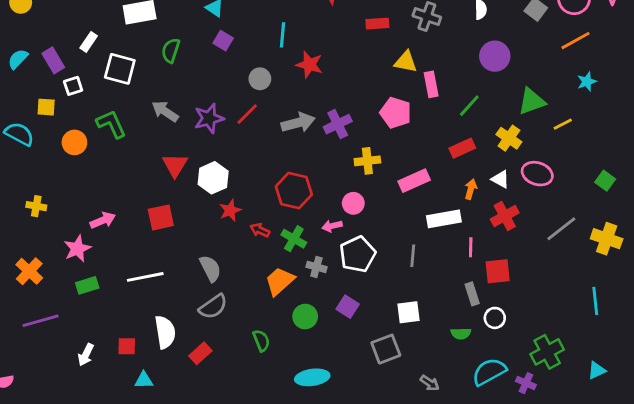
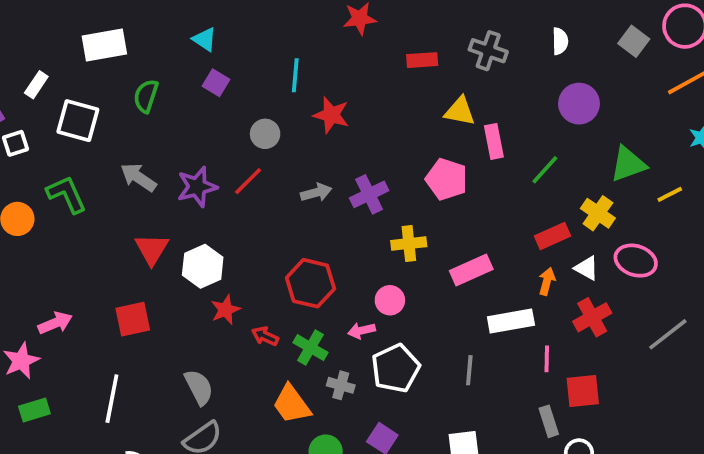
gray arrow: (298, 123) -> (316, 192), size x0.7
red rectangle: (462, 148) -> (553, 236), moved
white line: (145, 277) -> (112, 399), turned -68
orange trapezoid: (280, 281) -> (292, 404), turned -84

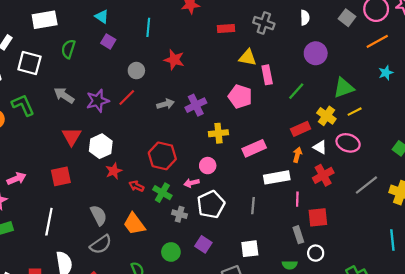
cyan line: (295, 75) -> (148, 27), moved
yellow line: (670, 194) -> (355, 112), moved
orange trapezoid: (292, 404) -> (134, 224), moved

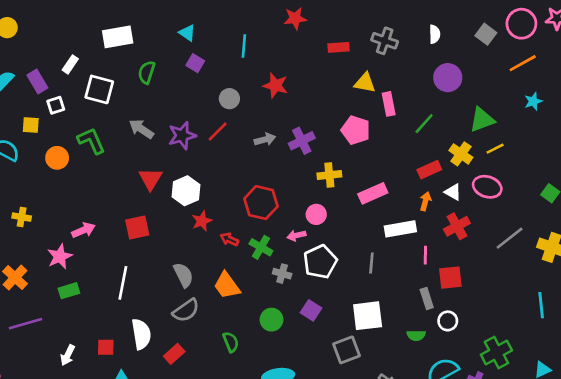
white square: (250, 249) -> (368, 316), size x1.4

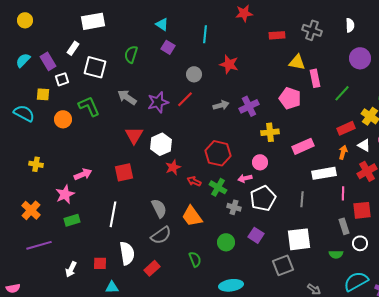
white rectangle: (118, 37) -> (93, 21), moved

